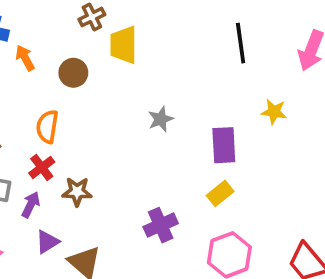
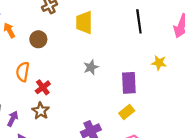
yellow trapezoid: (123, 45) -> (84, 23), moved
red cross: (42, 167) -> (43, 87), moved
brown star: (77, 192) -> (41, 111), turned 30

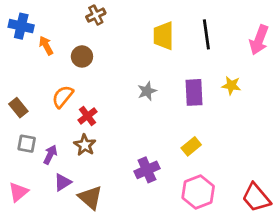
yellow trapezoid: (84, 23) -> (164, 36), moved
orange semicircle: (23, 72) -> (63, 97), turned 30
purple rectangle: (129, 83) -> (194, 92), moved

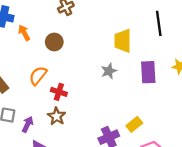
yellow trapezoid: (164, 36) -> (123, 41), moved
red cross: (88, 116) -> (59, 92), turned -35
yellow rectangle: (191, 146) -> (134, 124), moved

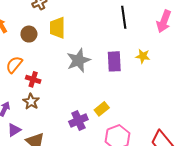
yellow trapezoid: (123, 41) -> (57, 28), moved
gray star: (109, 71) -> (78, 60), size x1.6

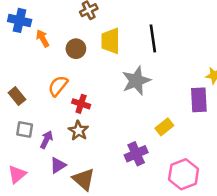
black line: (124, 17) -> (153, 38), moved
purple rectangle: (114, 61) -> (199, 100), moved
yellow rectangle: (102, 109) -> (164, 127), moved

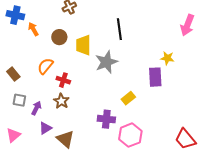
yellow trapezoid: (111, 41) -> (83, 45), moved
purple cross: (136, 154) -> (106, 119), turned 30
pink hexagon: (184, 174) -> (130, 135), moved

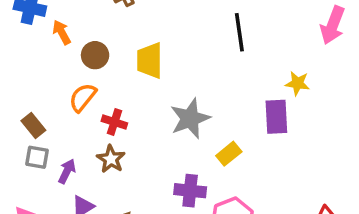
black line: (119, 29) -> (239, 32), moved
brown circle: (59, 37) -> (95, 55), moved
gray star: (106, 62) -> (190, 119), moved
brown rectangle: (13, 74) -> (33, 126), moved

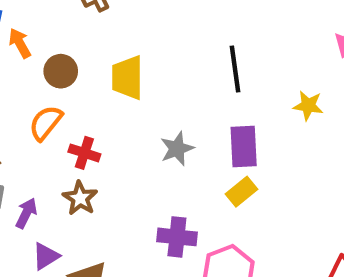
black line: (239, 32) -> (235, 69), moved
purple rectangle: (276, 117) -> (244, 146), moved
gray star: (190, 119) -> (177, 149), size x0.7
yellow rectangle: (229, 154) -> (241, 192), moved

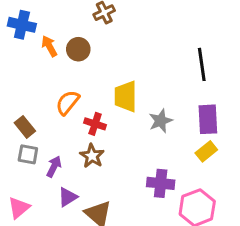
brown circle: (61, 71) -> (78, 49), moved
yellow trapezoid: (127, 78) -> (126, 96), moved

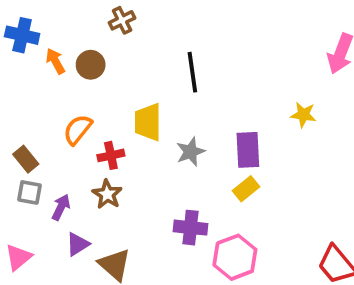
black line: (202, 64) -> (192, 72), moved
red cross: (95, 124) -> (111, 155), turned -30

